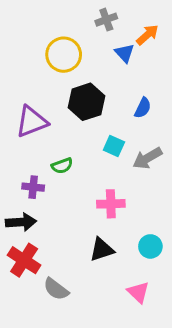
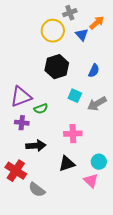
yellow circle: (64, 55) -> (53, 31), moved
purple triangle: (32, 122) -> (21, 97), moved
black arrow: (21, 222) -> (36, 146), moved
pink triangle: (138, 292) -> (91, 181), moved

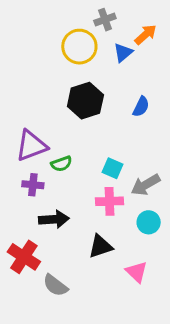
blue triangle: (82, 35) -> (123, 53), turned 32
cyan square: (75, 96) -> (113, 168), moved
gray arrow: (97, 104) -> (146, 185), moved
cyan circle: (99, 162) -> (149, 222), moved

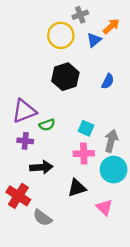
gray arrow: (146, 185) -> (111, 141), turned 135
cyan circle: (149, 222) -> (114, 170), size x1.5

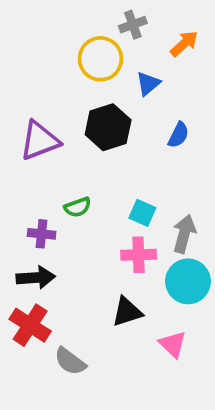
blue triangle: (94, 40) -> (148, 84), moved
purple triangle: (24, 111) -> (40, 141), moved
black arrow: (41, 167) -> (36, 278), moved

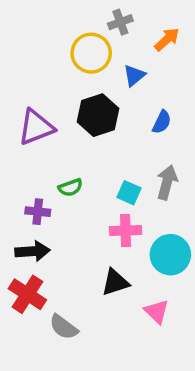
gray arrow: (184, 234) -> (167, 182), moved

